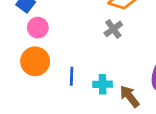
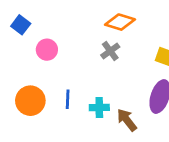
pink circle: (38, 28) -> (47, 50), moved
orange circle: (35, 61) -> (30, 101), moved

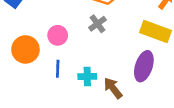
pink circle: (47, 50) -> (58, 35), moved
orange circle: (30, 101) -> (25, 49), moved

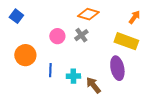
pink circle: (58, 35) -> (57, 36), moved
purple ellipse: (144, 66) -> (117, 68), turned -30

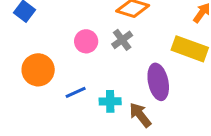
purple ellipse: (117, 68) -> (158, 82), moved
blue line: (50, 70) -> (76, 92), turned 64

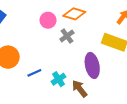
pink circle: (86, 41) -> (48, 20), moved
cyan cross: (110, 101) -> (59, 79), turned -32

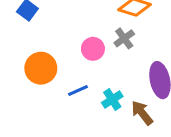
pink circle: (48, 20) -> (93, 49), moved

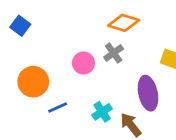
blue line: (78, 91) -> (58, 108), moved

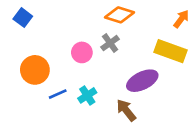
purple ellipse: (148, 93) -> (142, 81), turned 76
cyan cross: (102, 112) -> (87, 95), moved

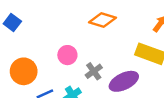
gray cross: (110, 43) -> (94, 71), moved

